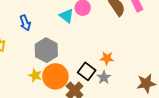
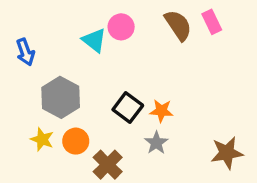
black square: (87, 71) -> (128, 107), moved
orange circle: (55, 76) -> (76, 141), size x0.6

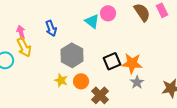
black square: (128, 107) -> (112, 61), turned 30
orange star: (161, 111) -> (132, 63), size x1.5
gray star: (156, 143) -> (137, 82), moved

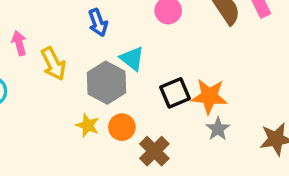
cyan triangle: (92, 21) -> (132, 59), moved
blue arrow: (51, 28) -> (98, 23), moved
yellow arrow: (24, 47) -> (53, 64), moved

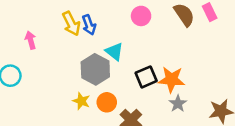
yellow arrow: (53, 64) -> (71, 24), moved

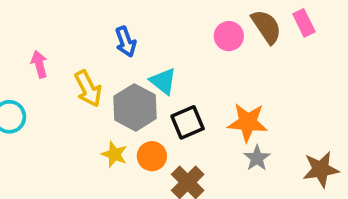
pink circle: (141, 16) -> (229, 36), moved
yellow arrow: (71, 24) -> (88, 89), moved
black square: (146, 77) -> (188, 122), moved

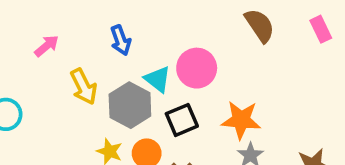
pink rectangle: (304, 23) -> (321, 29), moved
pink circle: (229, 36) -> (197, 68), moved, size x1.4
pink arrow: (39, 64) -> (47, 46), moved, turned 65

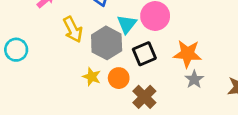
cyan triangle: (158, 79) -> (127, 24), turned 30

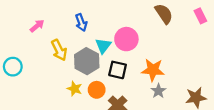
black square: (144, 54) -> (118, 70), turned 36

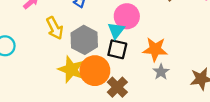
cyan triangle: (103, 46) -> (116, 30), moved
yellow star: (75, 89) -> (71, 69), size x1.6
orange circle: (97, 90) -> (95, 71), size x1.6

